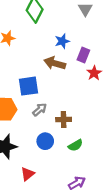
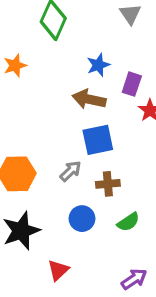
blue square: (29, 86) -> (98, 140), moved

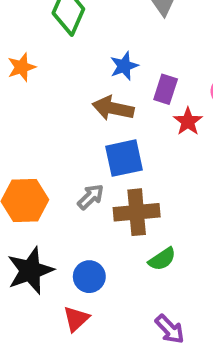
brown cross: (108, 184) -> (137, 212), size x1.5
blue circle: (82, 219) -> (89, 277), moved
purple arrow: (134, 279) -> (170, 329), turned 80

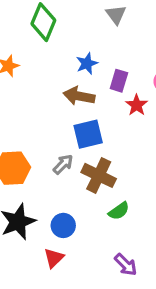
brown cross: (137, 212) -> (99, 175), turned 32

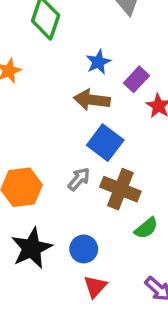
purple rectangle: (119, 81) -> (136, 79), turned 30
blue square: (88, 134) -> (105, 143), turned -36
red triangle: (54, 258) -> (95, 286), moved

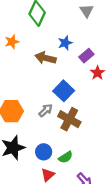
brown arrow: (92, 100) -> (46, 58), moved
green semicircle: (146, 228) -> (66, 157), moved

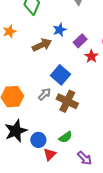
brown arrow: (46, 58) -> (42, 45), turned 144
blue circle: (44, 152) -> (38, 140), moved

